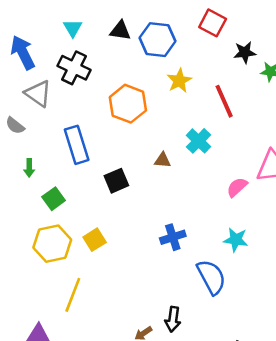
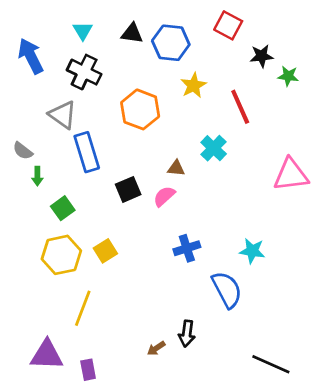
gray triangle: (38, 93) -> (63, 115), moved
gray semicircle: (15, 126) -> (23, 151), moved
pink semicircle: (237, 187) -> (164, 196), moved

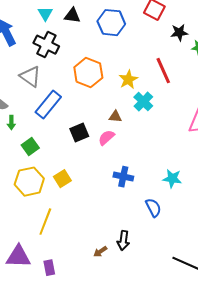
black triangle: (132, 33) -> (72, 16), moved
yellow star: (194, 85) -> (128, 80), moved
blue rectangle: (87, 152) -> (48, 105), turned 56
blue cross: (187, 248) -> (123, 177), turned 30
blue semicircle: (227, 290) -> (153, 208), size x0.7

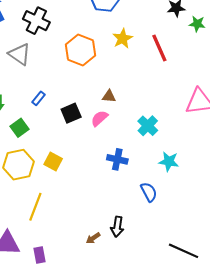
yellow star: (128, 80) -> (123, 38), moved
cyan cross: (143, 102) -> (148, 126), moved
blue rectangle: (48, 105) -> (38, 98), moved, size x0.5
yellow square: (62, 179) -> (53, 161), turned -30

